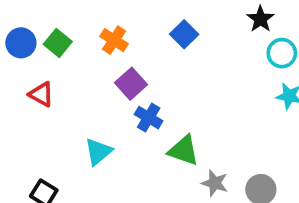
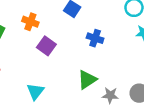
blue cross: (149, 118) -> (95, 38), moved
green triangle: (184, 150) -> (87, 80), turned -40

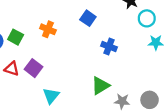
purple square: (46, 46) -> (34, 68), moved

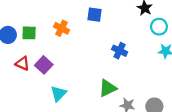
blue square: (88, 18) -> (95, 15), moved, turned -32
green square: (16, 37) -> (29, 33), turned -32

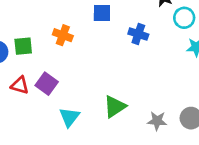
blue cross: (120, 51) -> (138, 34), moved
green triangle: (108, 88) -> (115, 107), moved

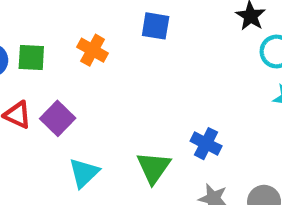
blue cross: (138, 34) -> (206, 144), moved
green triangle: (115, 107) -> (154, 168), turned -30

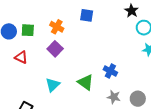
purple square: (58, 118) -> (55, 49), moved
green triangle: (154, 168) -> (86, 82), turned -30

